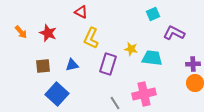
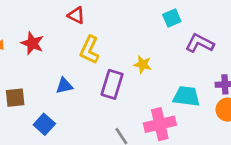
cyan trapezoid: (152, 58) -> (186, 96), moved
brown square: (43, 66) -> (15, 98), moved
blue square: (57, 94) -> (44, 124), size x0.7

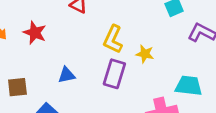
yellow L-shape: (89, 50) -> (113, 39), moved

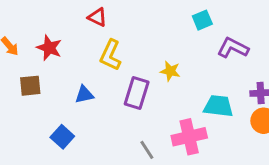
yellow L-shape: (113, 39) -> (110, 55), moved
brown square: (17, 87) -> (30, 86), moved

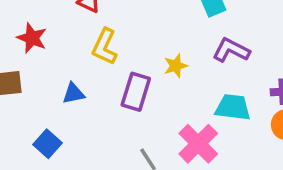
purple L-shape: (233, 48) -> (231, 50), moved
yellow star: (170, 71) -> (176, 66), turned -30
pink cross: (189, 137) -> (198, 144), turned -32

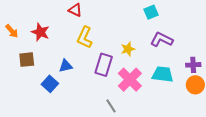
blue square: (47, 144) -> (50, 84), moved
pink cross: (198, 144) -> (130, 80), moved

